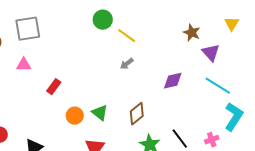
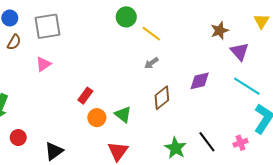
brown star: (192, 33) -> (220, 31), turned 30
pink triangle: (24, 65) -> (43, 64), turned -35
red rectangle: (54, 87) -> (85, 96), moved
brown diamond: (137, 114) -> (162, 98), moved

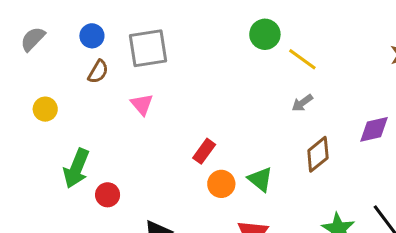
pink triangle: (43, 64) -> (142, 104), turned -35
red circle: (18, 138) -> (108, 195), moved

